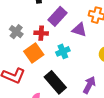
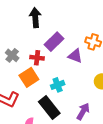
cyan cross: (63, 51) -> (58, 85), moved

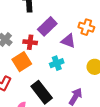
cyan cross: (58, 85) -> (57, 63), moved

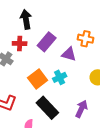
red cross: (30, 42) -> (20, 44), moved
orange square: (22, 62) -> (38, 79), moved

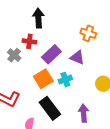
orange cross: (85, 39) -> (88, 33), moved
purple rectangle: (47, 42) -> (51, 54), moved
purple arrow: (81, 109) -> (84, 113), turned -36

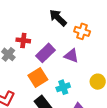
black arrow: (38, 18) -> (58, 18), moved, turned -42
cyan cross: (65, 80) -> (63, 87), moved

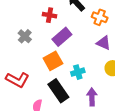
red cross: (23, 40) -> (50, 15), moved
purple triangle: (71, 56) -> (104, 43), moved

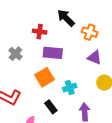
purple rectangle: (62, 37) -> (53, 53), turned 48
black rectangle: (58, 91) -> (51, 107), size x0.6

